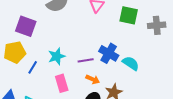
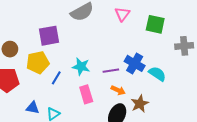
gray cross: (157, 25) -> (184, 46), moved
purple square: (26, 26) -> (49, 36), turned -30
cyan star: (57, 56) -> (81, 67), turned 30

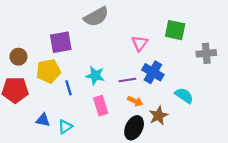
pink triangle: (122, 14) -> (140, 43), moved
cyan semicircle: (157, 74) -> (184, 96), moved
blue line: (56, 78) -> (68, 88), turned -48

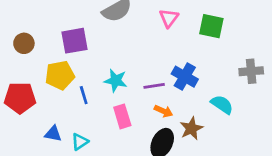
pink triangle: (140, 43) -> (169, 18), moved
gray cross: (206, 53) -> (251, 71), moved
brown circle: (18, 57) -> (24, 43), moved

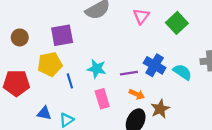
green square: (211, 26) -> (177, 23), turned 35
cyan semicircle: (222, 104) -> (182, 72), moved

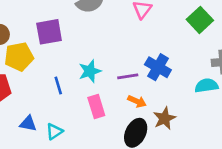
green square: (177, 23) -> (200, 20), moved
yellow pentagon: (50, 64) -> (19, 57), moved
cyan star: (97, 69) -> (90, 71), turned -30
cyan semicircle: (182, 72) -> (206, 86), moved, turned -42

